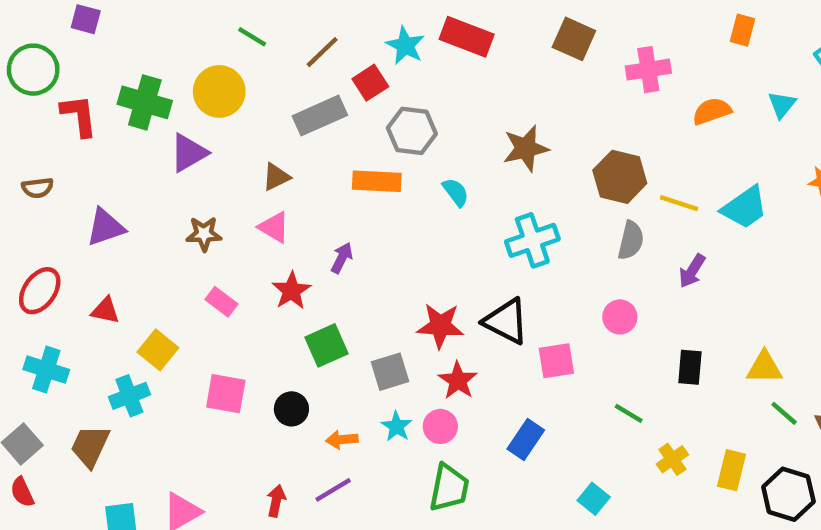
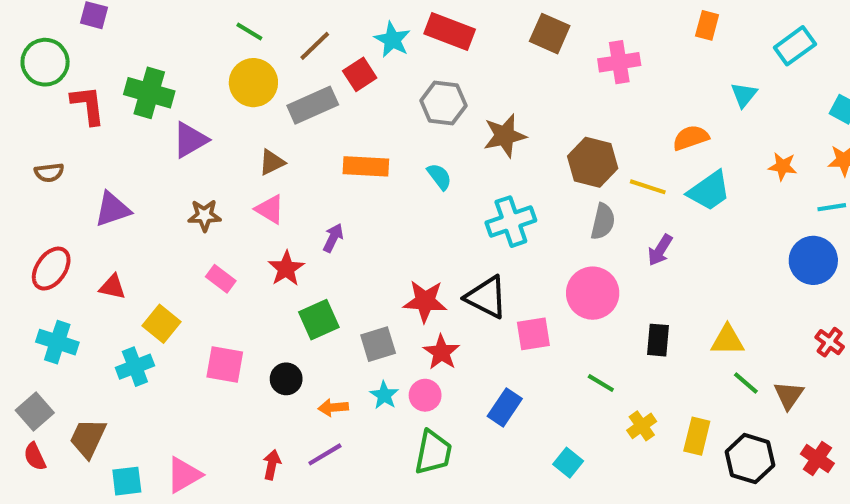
yellow circle: (219, 91) -> (253, 83), moved
orange semicircle: (712, 111) -> (691, 138), moved
gray hexagon: (412, 131) -> (443, 103), moved
pink circle: (620, 317) -> (593, 293), size x1.6
brown trapezoid: (90, 446) -> (88, 438), moved

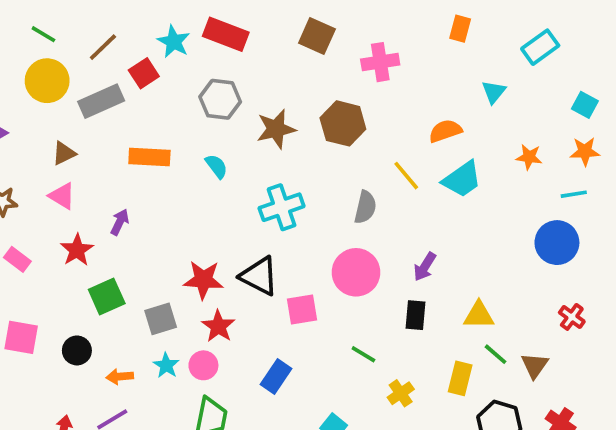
brown hexagon: (593, 162) -> (343, 123), moved
yellow line: (648, 187) -> (406, 176), turned 32
purple arrow: (660, 250) -> (425, 267), moved
yellow rectangle: (697, 436) -> (460, 378), moved

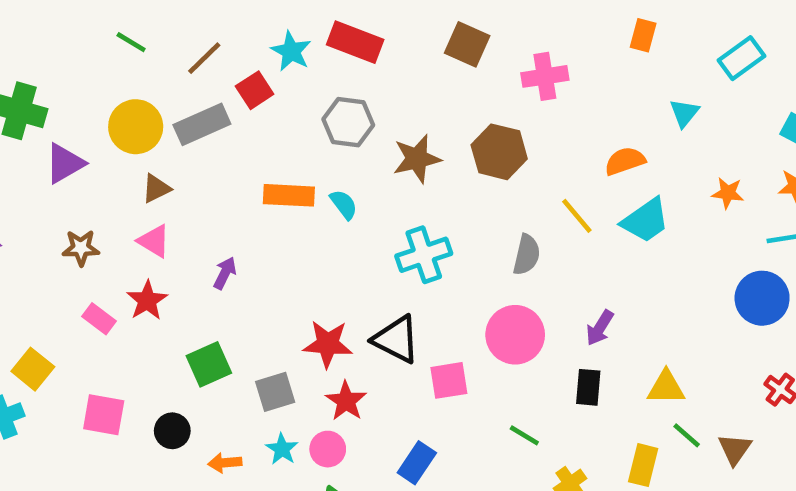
yellow circle: (47, 81) -> (136, 127), moved
orange rectangle: (149, 157) -> (289, 195), moved
red star: (77, 250) -> (147, 300), moved

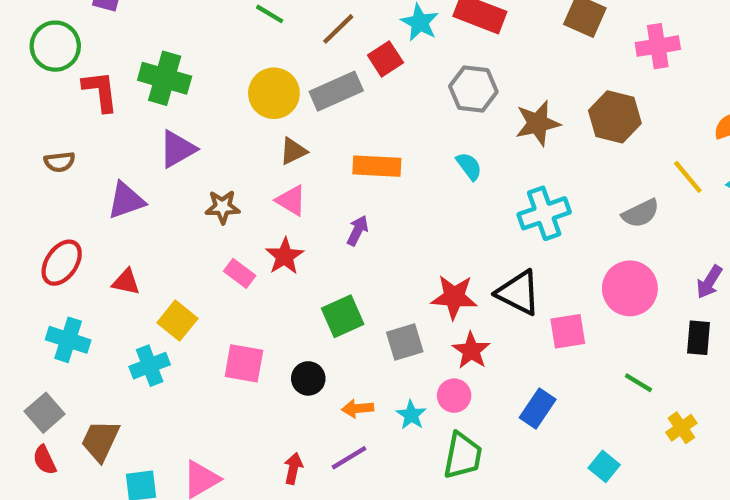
purple triangle: (65, 163) -> (177, 149), moved
orange rectangle: (289, 195) -> (377, 166), moved
gray semicircle: (527, 255) -> (641, 213), turned 51
cyan star: (282, 449) -> (411, 415), moved

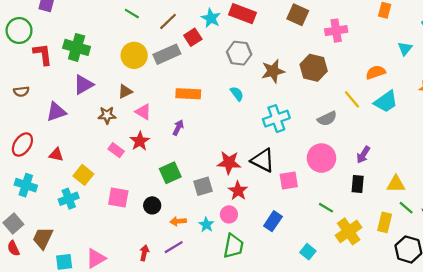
brown triangle: (293, 151) -> (125, 91), moved
yellow cross: (681, 428) -> (349, 231), size x1.6

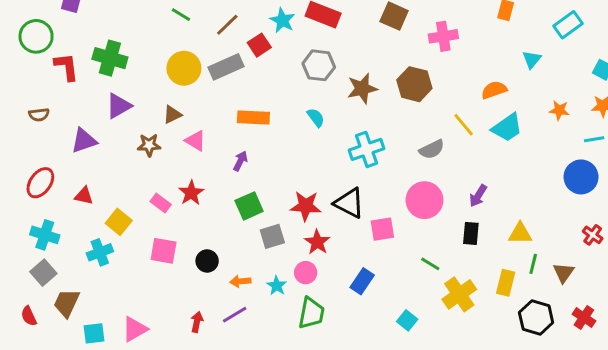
red star: (140, 141) -> (191, 193), moved
pink rectangle: (116, 150) -> (161, 203), moved
green square: (170, 173) -> (249, 206), moved
green line: (406, 208) -> (533, 264), turned 63
gray square: (13, 223) -> (43, 273), moved

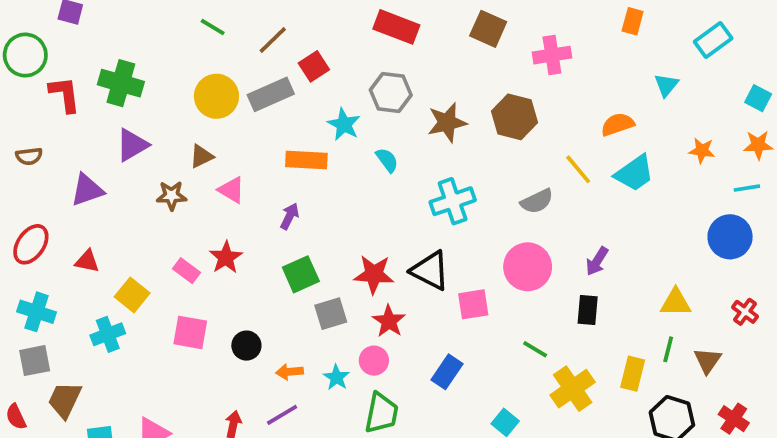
cyan star: (282, 20) -> (344, 124), moved
yellow triangle: (520, 233) -> (676, 302), moved
gray square: (43, 273) -> (35, 361), turned 30

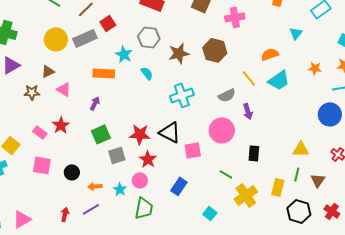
purple arrow: (597, 261) -> (248, 111), moved, turned -49

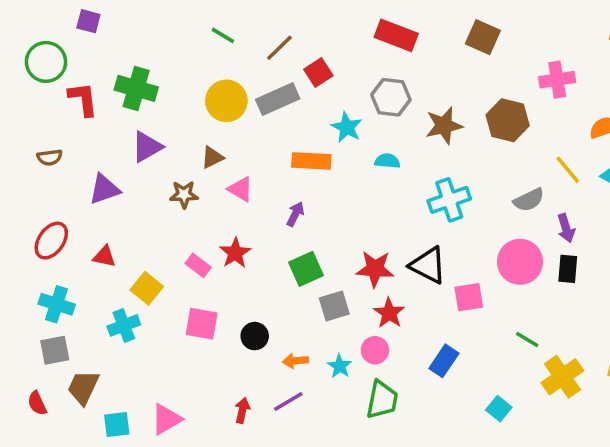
pink cross: (235, 17) -> (557, 80), moved
cyan semicircle: (147, 73) -> (387, 161), turned -48
black rectangle: (254, 153) -> (568, 269), moved

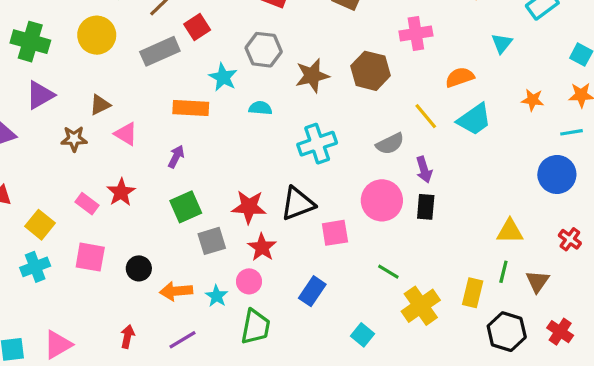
yellow circle: (226, 101) -> (97, 35), moved
black triangle: (428, 265) -> (298, 204), turned -48
cyan cross: (124, 325) -> (35, 267), moved
orange arrow: (295, 361) -> (176, 291), size x1.4
purple line: (288, 402) -> (183, 340), moved

